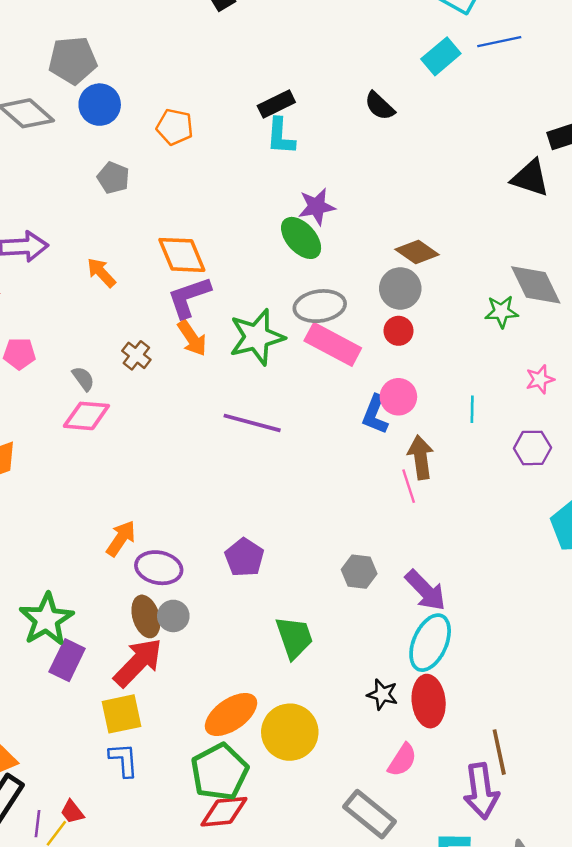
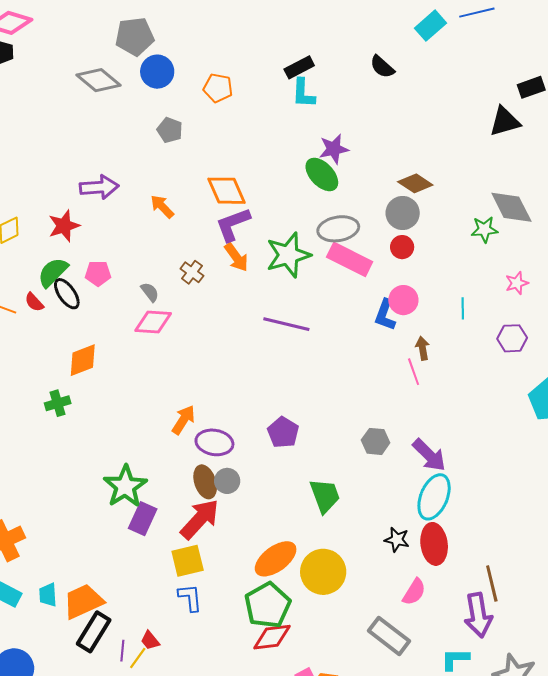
black triangle: (530, 178) -> (505, 121), turned -32
brown arrow: (421, 457) -> (423, 348), size x0.7

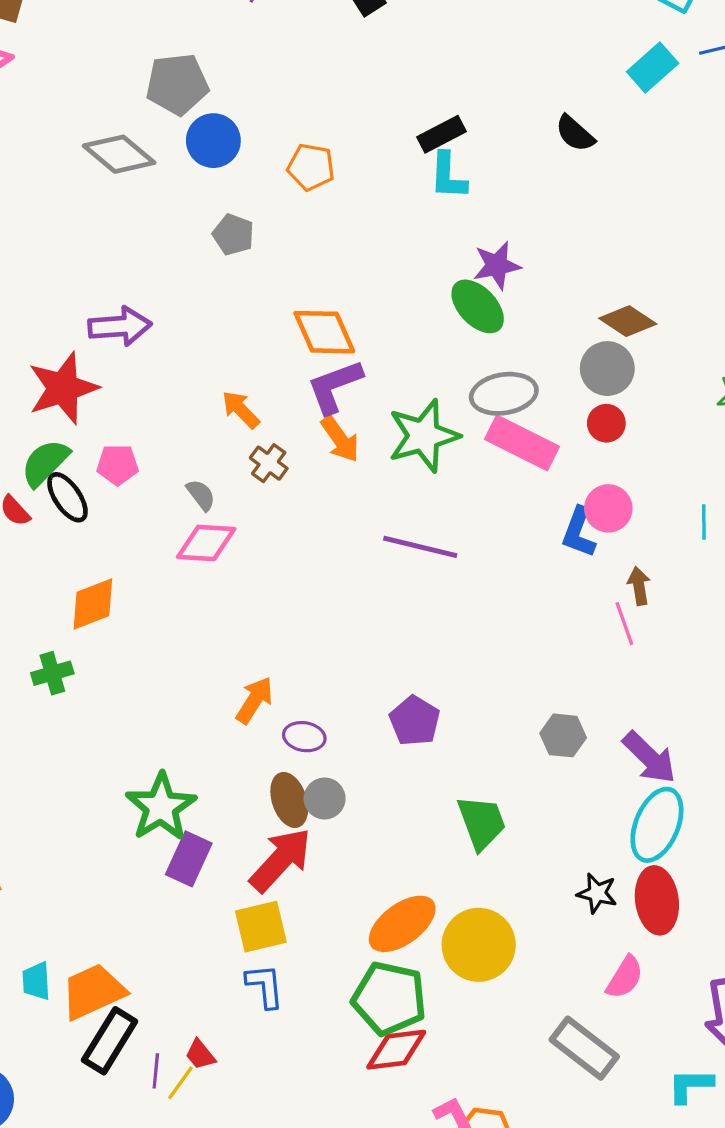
orange arrow: (162, 206) -> (241, 410), moved
red star: (64, 226) -> (63, 388), size x1.4
purple ellipse: (214, 442) -> (304, 737), size x0.7
green pentagon: (268, 605) -> (389, 998), turned -30

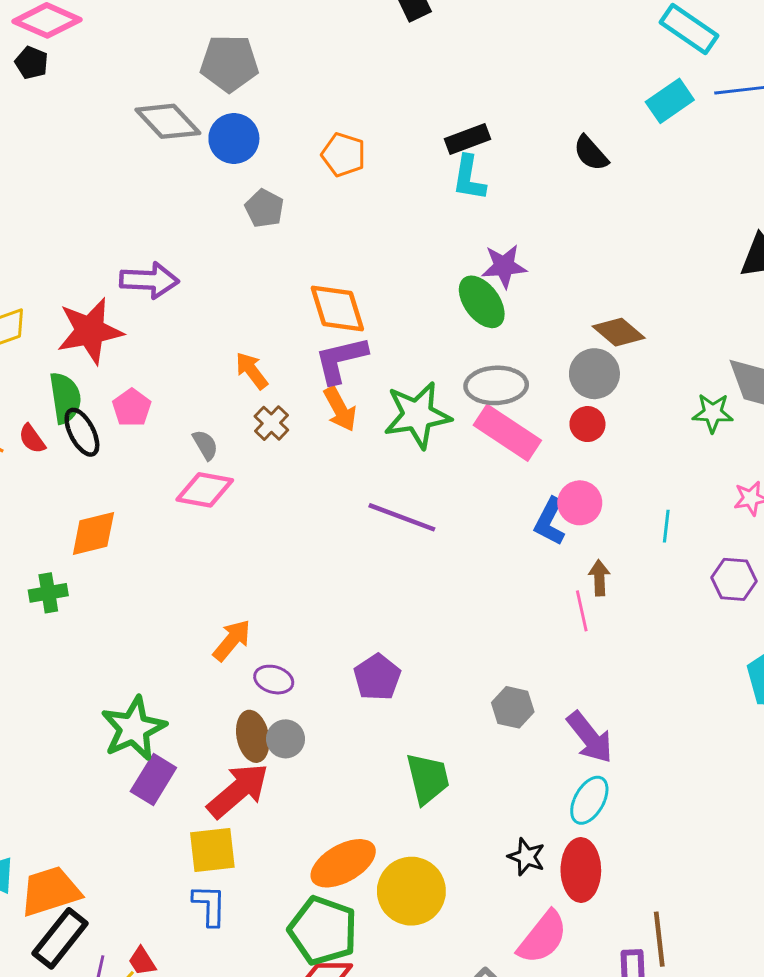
blue circle: (213, 141) -> (234, 139), moved
green semicircle: (45, 463) -> (65, 398), turned 120
pink pentagon: (118, 465) -> (132, 408), turned 30
cyan ellipse: (657, 825) -> (589, 800), size x0.7
pink semicircle: (625, 977) -> (543, 937), size x1.4

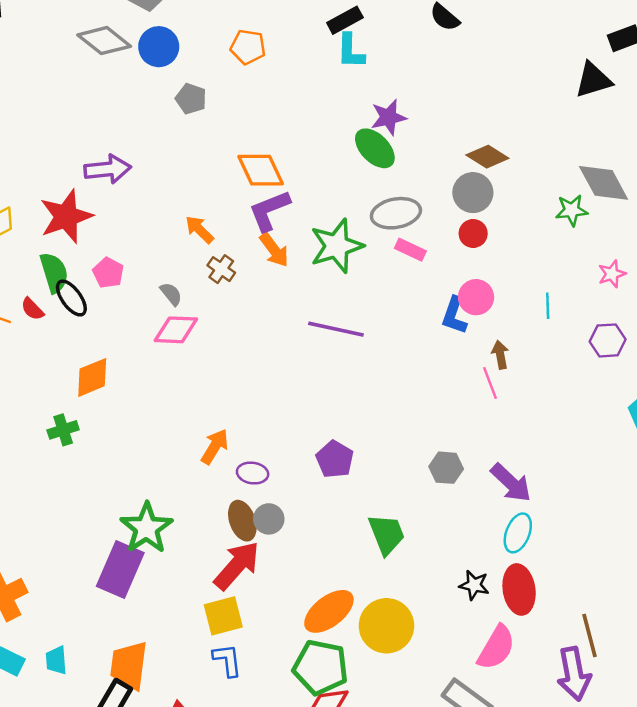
pink rectangle: (507, 433) -> (410, 250), size x0.6
purple rectangle: (153, 779) -> (120, 569), moved, size x1.4
orange trapezoid: (50, 891) -> (129, 665), moved, turned -57

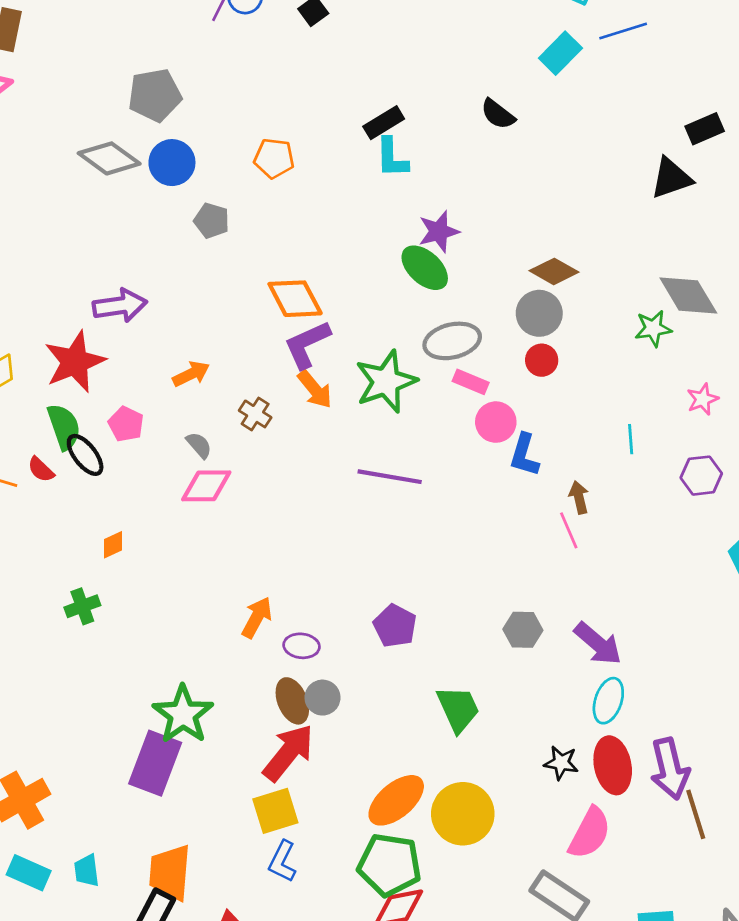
orange arrow: (199, 230) -> (191, 374), moved, turned 112
pink circle: (476, 297) -> (496, 422), moved
orange diamond: (92, 377) -> (113, 545), size x0.6
blue L-shape: (227, 660) -> (282, 861), turned -144
purple arrow: (574, 674) -> (670, 769), moved

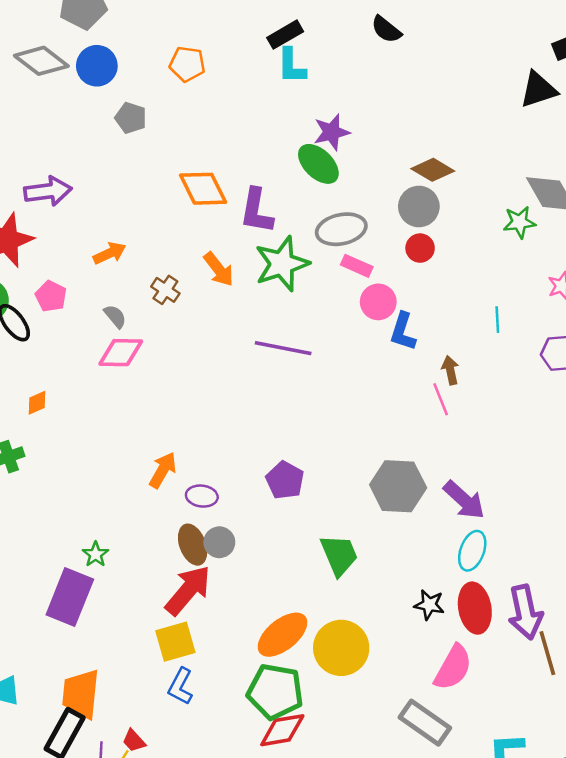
purple L-shape: (307, 344) -> (256, 211), moved, turned -57
gray hexagon: (523, 630) -> (398, 486), size x1.6
green star: (183, 714) -> (96, 554), size x0.5

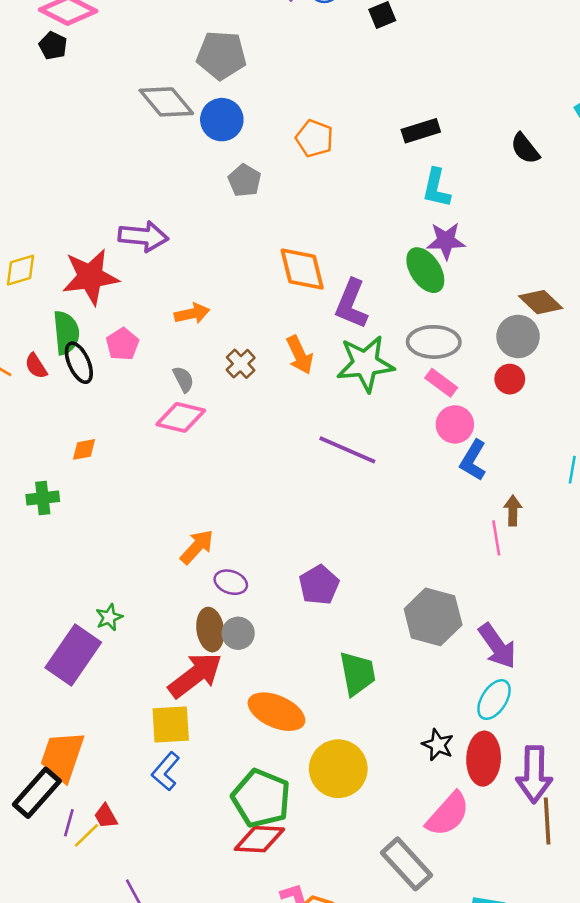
cyan L-shape: (291, 66) -> (436, 188), moved
orange ellipse: (282, 635) -> (276, 712), moved, turned 50

